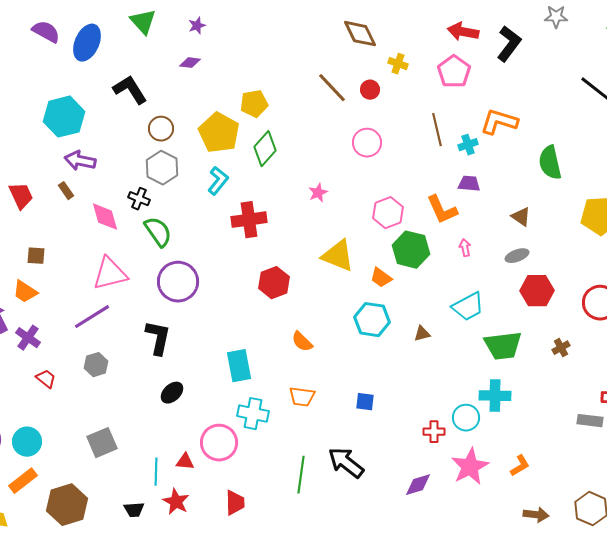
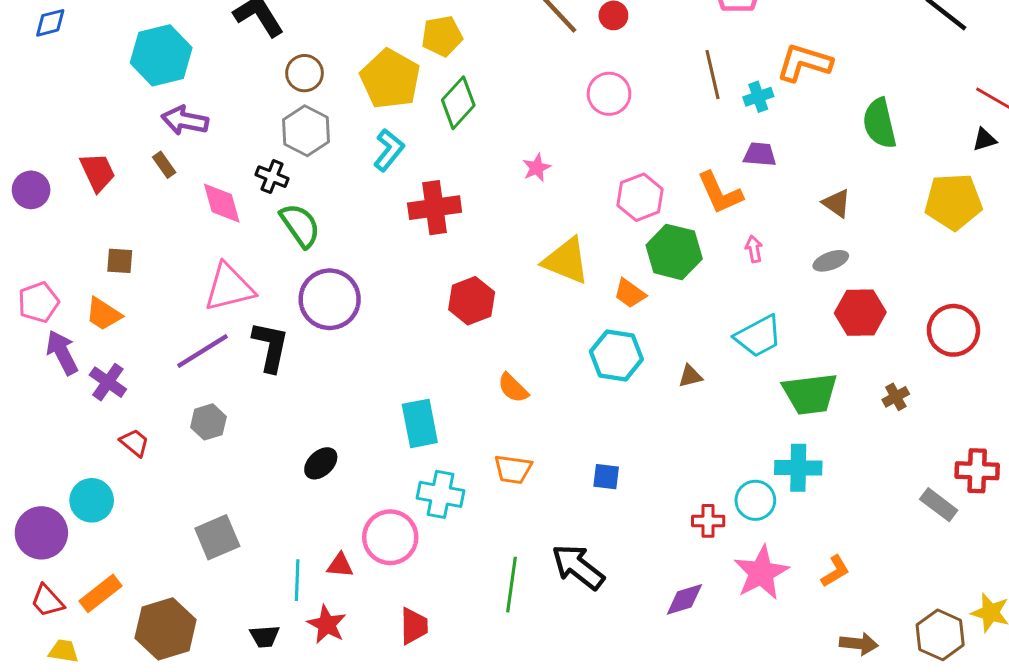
black L-shape: (158, 338) -> (271, 347), moved
gray rectangle: (590, 421) -> (939, 505), turned 30
cyan circle: (27, 442) -> (92, 500), moved

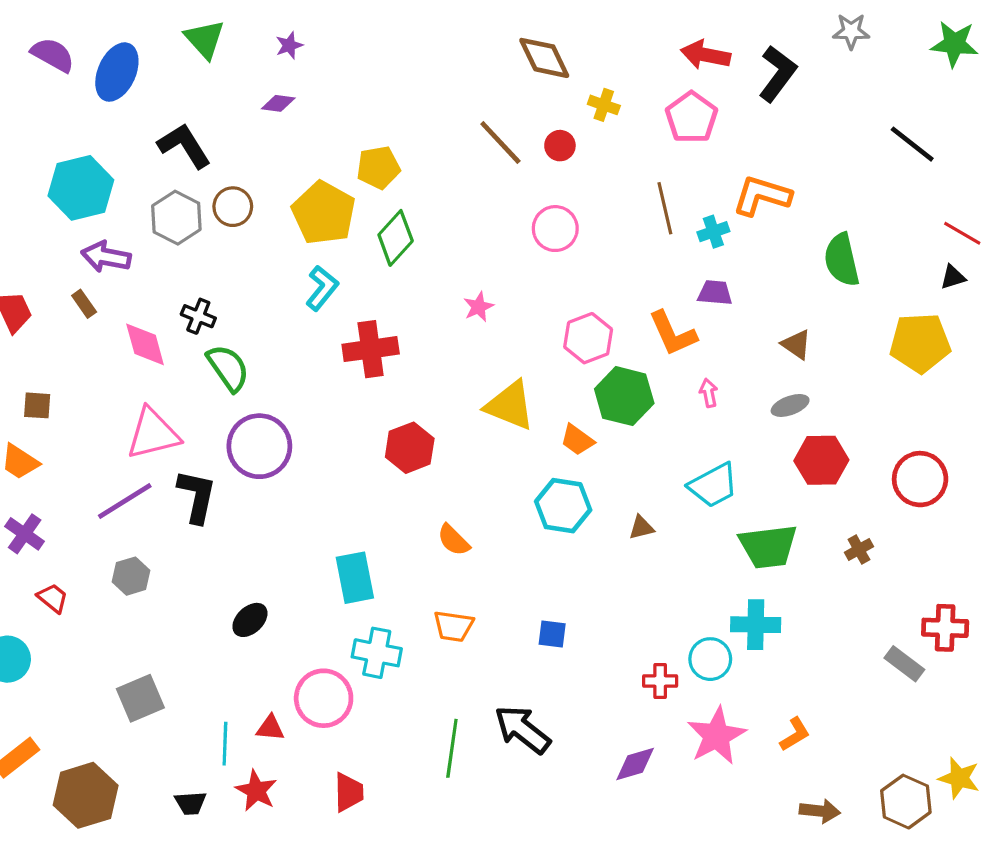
gray hexagon: (306, 131) -> (176, 218), moved

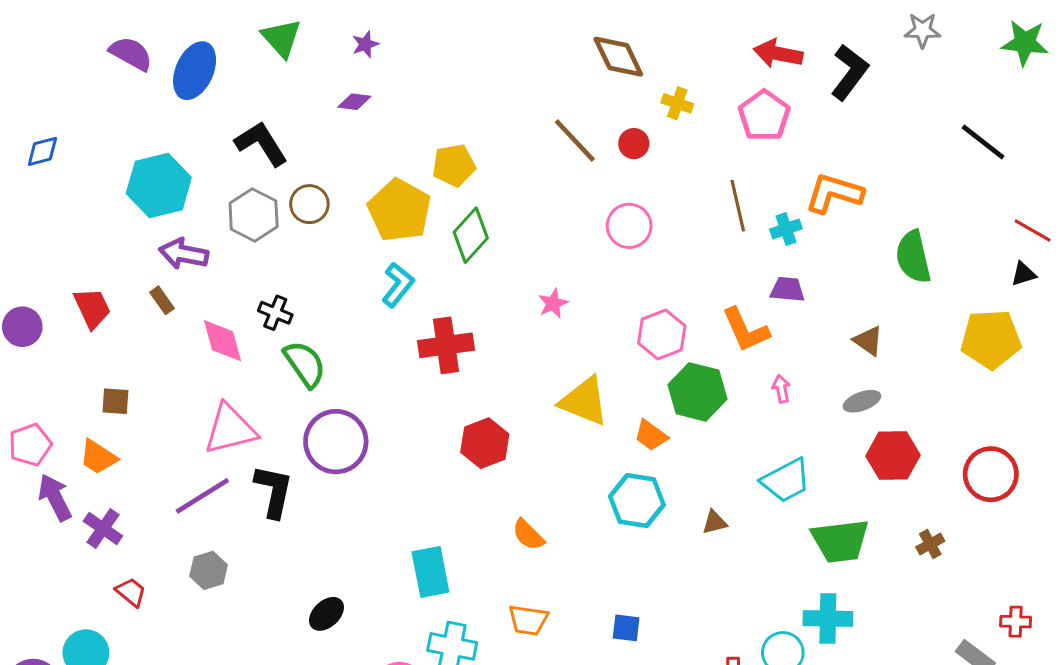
red cross: (945, 628) -> (1016, 622), size x0.7

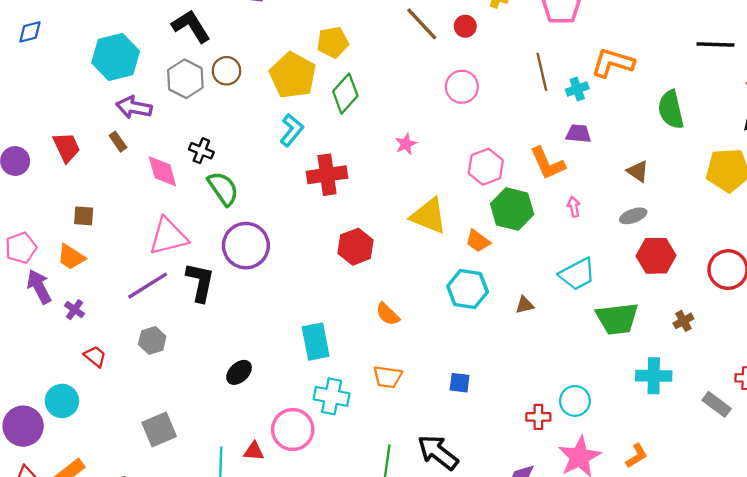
black line: (983, 142) -> (715, 44), moved, turned -36
purple cross: (103, 528) -> (75, 310), size x0.7
cyan cross: (828, 619) -> (654, 376), moved

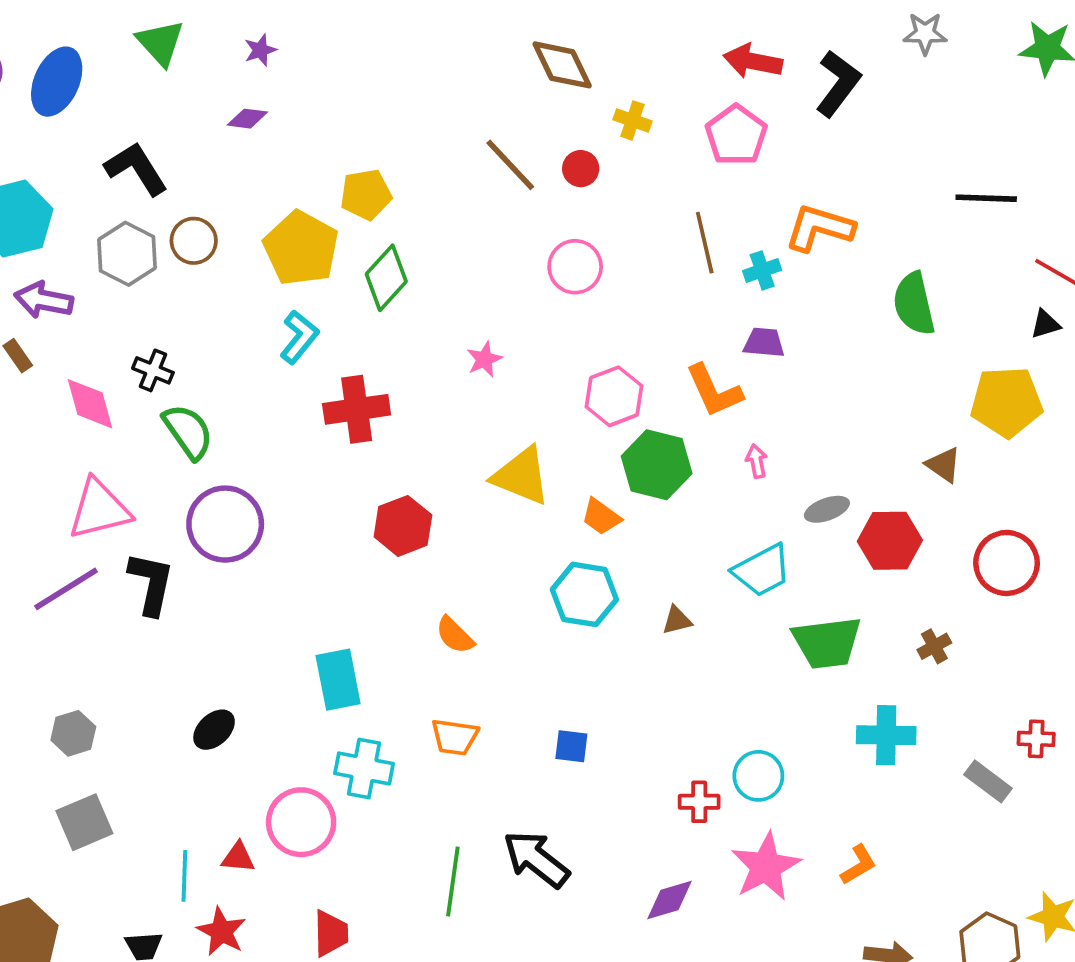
brown triangle: (638, 171) -> (944, 465), moved
gray ellipse: (633, 216) -> (827, 509), moved
gray hexagon: (152, 340) -> (73, 733), moved

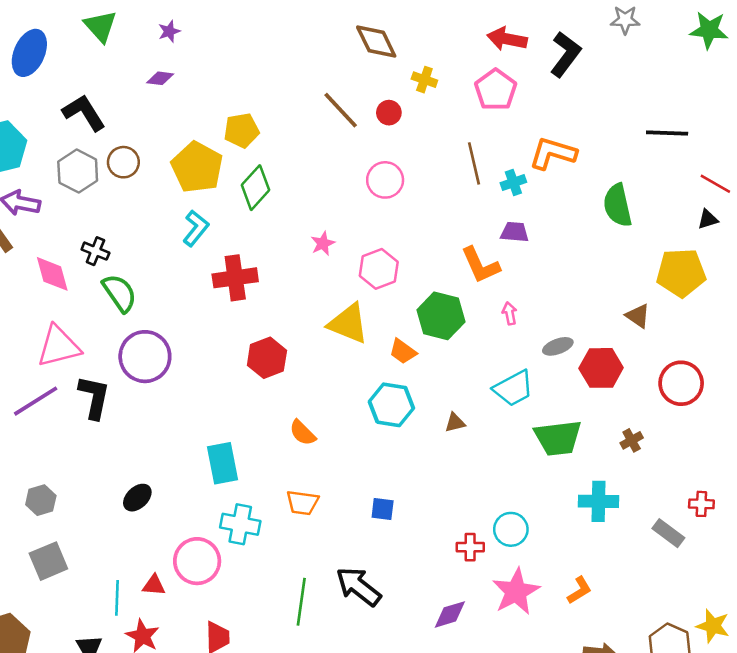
pink hexagon: (614, 396) -> (379, 269), moved

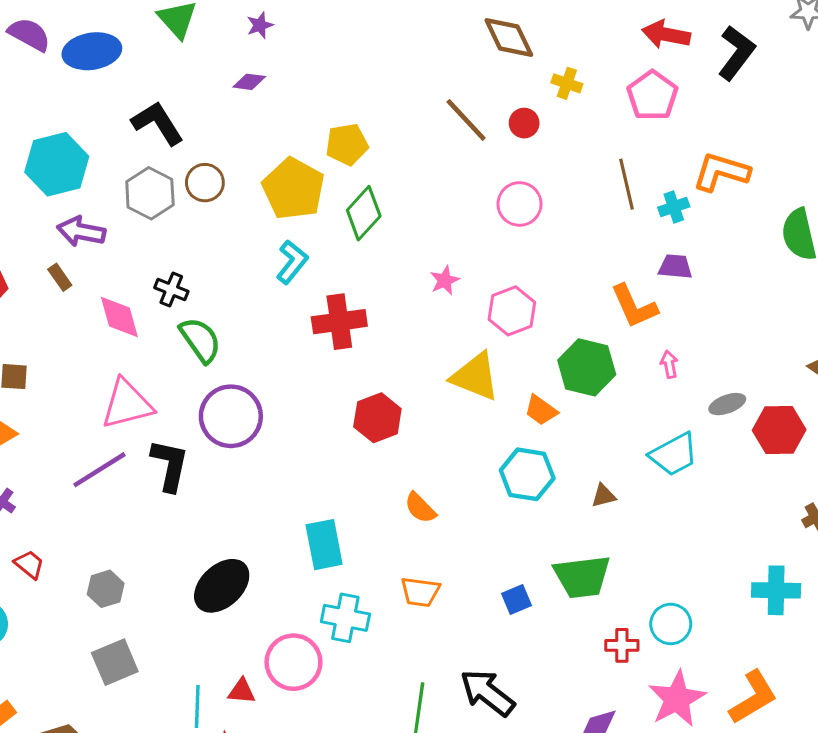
blue ellipse: (29, 53) -> (92, 51), turned 57
green trapezoid: (558, 438) -> (582, 577), moved
black ellipse: (137, 498) -> (222, 586), size x1.6
blue square: (383, 509) -> (516, 600), turned -30
orange L-shape: (579, 590) -> (753, 697), size x1.6

